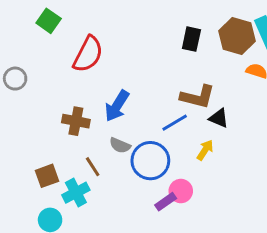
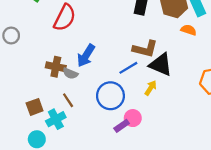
black triangle: (219, 118) -> (161, 65), size x1.6
gray semicircle: (120, 145) -> (70, 73), moved

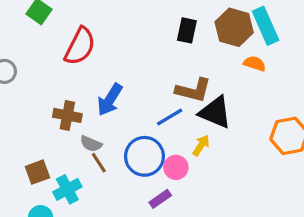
gray semicircle: (70, 73) -> (91, 144), moved
brown line: (68, 100) -> (99, 163), moved
pink circle: (133, 118) -> (176, 167), moved

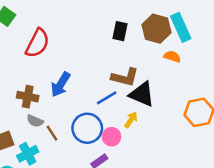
gray semicircle: (91, 144) -> (35, 121), moved

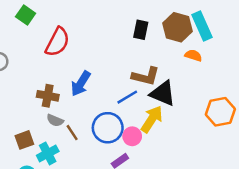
yellow arrow: (131, 120) -> (152, 119), size x1.6

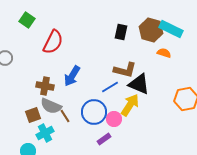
cyan rectangle: (202, 26) -> (171, 29), turned -40
gray semicircle: (55, 120) -> (51, 106), size x1.5
brown square: (24, 140) -> (33, 115), moved

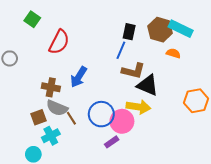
blue line: (110, 87) -> (121, 50), moved, turned -36
yellow arrow: (130, 105) -> (138, 107), turned 65
pink circle: (114, 119) -> (122, 121), size x1.5

